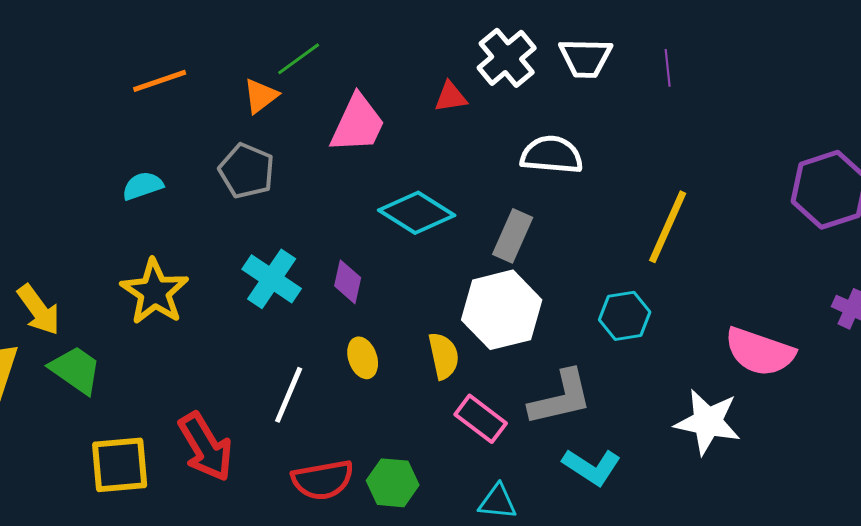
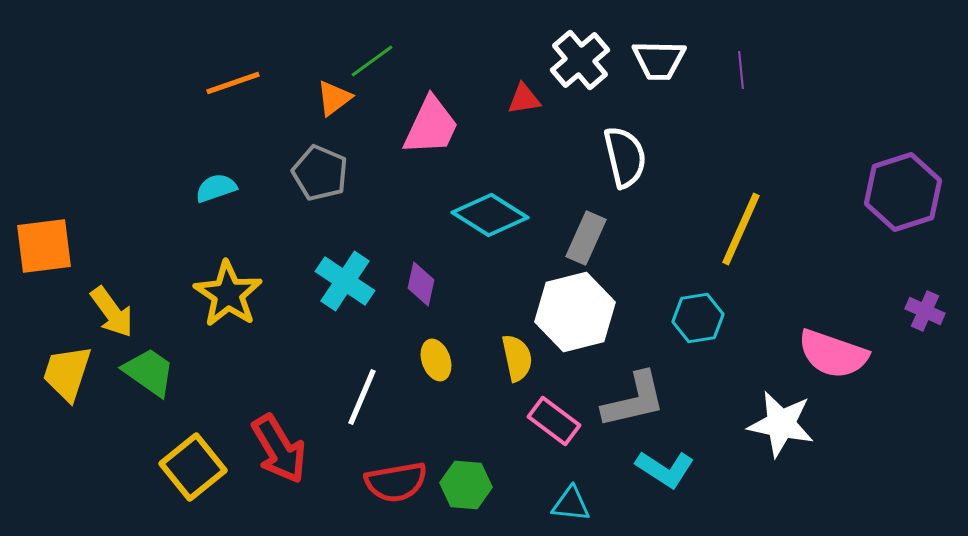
white semicircle: (552, 155) -> (625, 157), turned 72
yellow square: (120, 465) -> (193, 467), turned -34

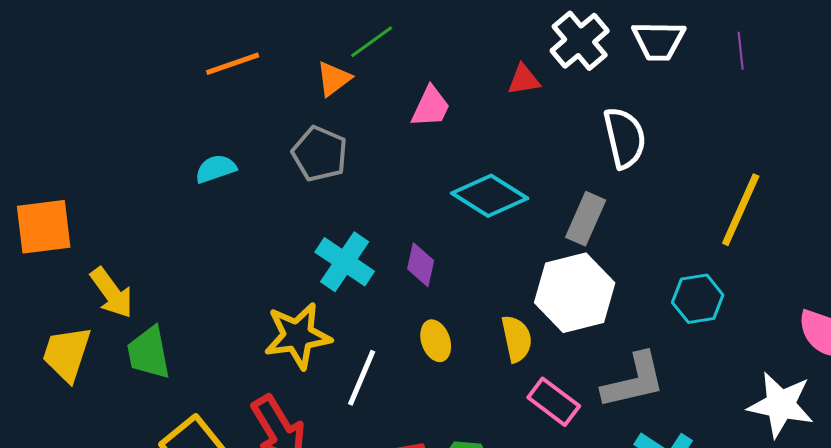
pink trapezoid: (431, 126) -> (431, 107), size x0.7
yellow star: (228, 294) -> (298, 336), moved, turned 30
green trapezoid: (149, 372) -> (149, 353), turned -136

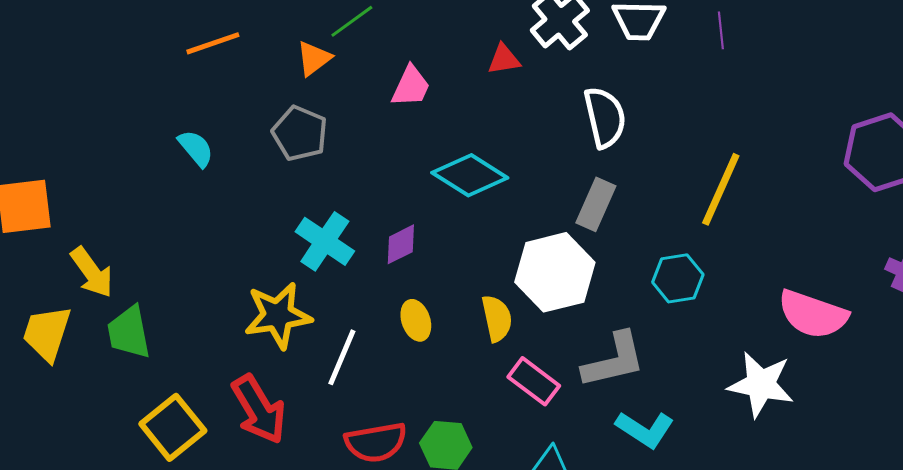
cyan semicircle: (216, 169) -> (196, 148), turned 69
gray rectangle: (586, 219) -> (596, 204), moved
purple diamond: (421, 265) -> (401, 244), turned 51

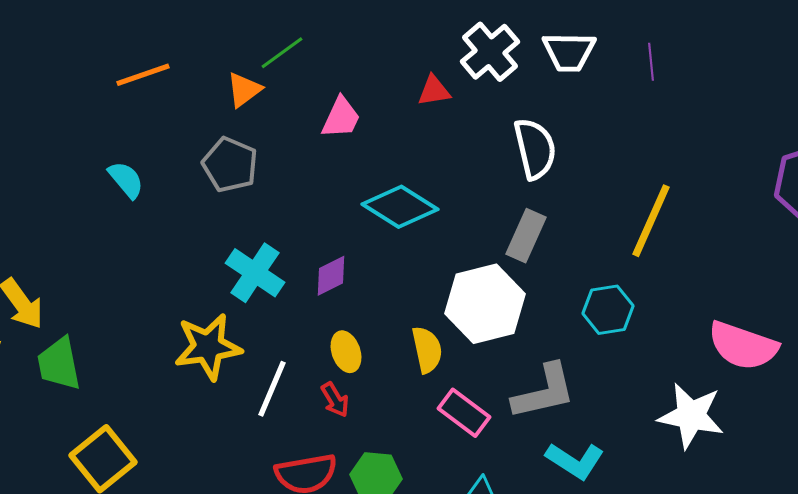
red arrow: (259, 409) -> (335, 400), moved, size x0.5

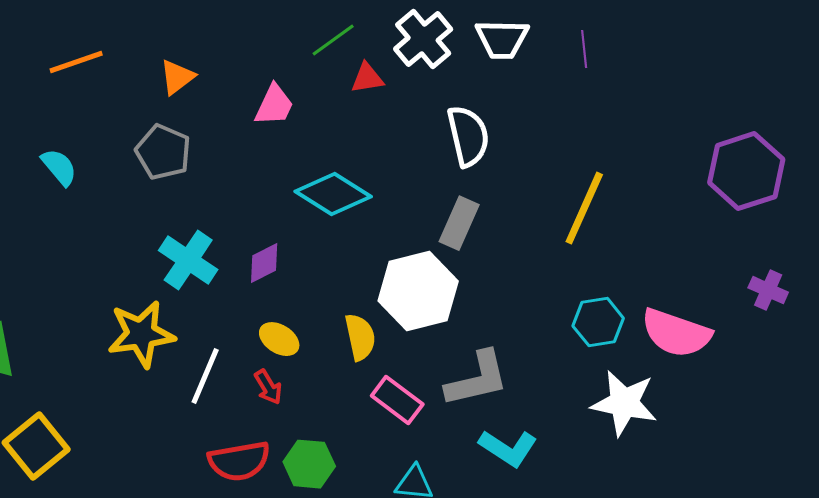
green line: (282, 53) -> (333, 40), moved
cyan hexagon: (608, 310) -> (598, 322), moved
yellow ellipse: (346, 352) -> (279, 339), turned -39

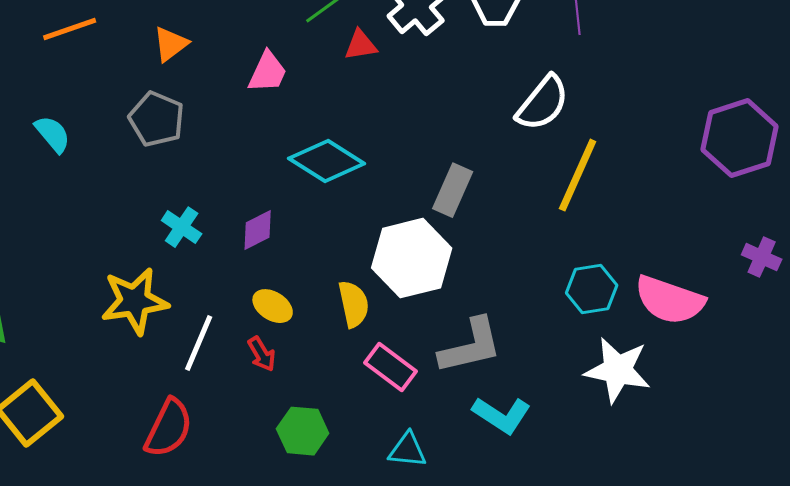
white semicircle: (468, 136) -> (543, 103), moved, turned 52
cyan cross: (188, 260) -> (182, 227), size x0.7
red semicircle: (239, 461) -> (169, 428), moved, turned -54

